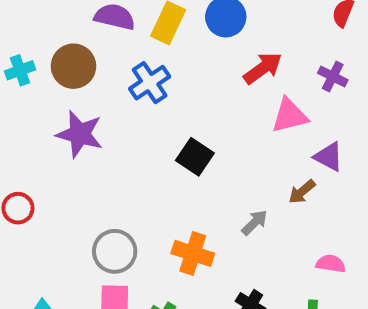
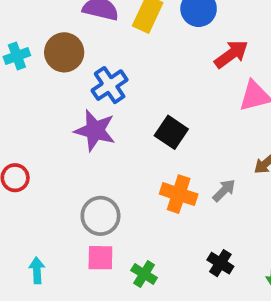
blue cross: (150, 83) -> (110, 85), moved
purple star: (80, 134) -> (95, 130), moved
orange cross: (193, 253) -> (179, 194), moved

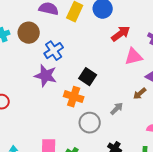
orange cross: (179, 194) -> (74, 97), moved
gray circle: (100, 216) -> (90, 123), moved

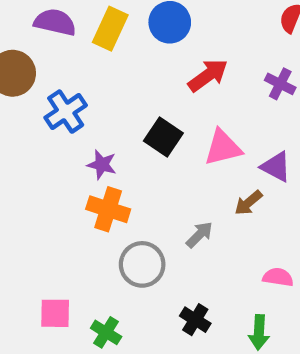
pink triangle: (134, 57) -> (223, 148), moved
purple star: (46, 76) -> (102, 165), moved, size x0.6
black square: (88, 77) -> (163, 137), moved

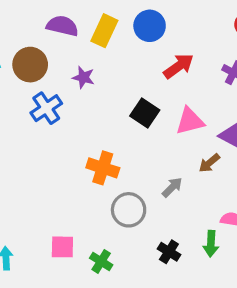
blue cross: (66, 111) -> (46, 108), moved
purple star: (102, 165) -> (83, 77), moved
green arrow: (259, 332) -> (211, 244), moved

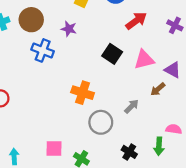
blue cross: (46, 108) -> (43, 50), turned -35

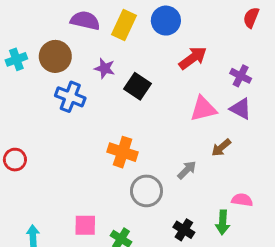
purple cross: (175, 25) -> (241, 76), moved
black square: (112, 54) -> (138, 86), moved
purple triangle: (173, 70) -> (241, 109), moved

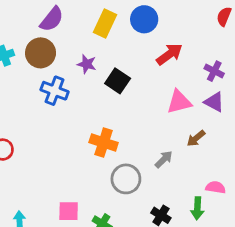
purple semicircle: (85, 21) -> (52, 19), moved, turned 116

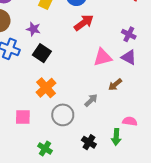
red arrow: (169, 54) -> (84, 23), moved
black square: (118, 81) -> (42, 53), moved
orange cross: (104, 143) -> (46, 88), turned 30
pink square: (69, 211) -> (23, 117), moved

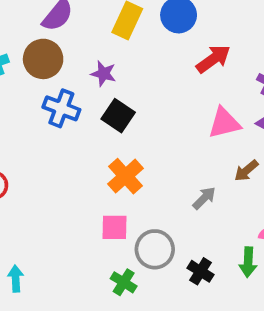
red arrow: (84, 23) -> (213, 59), moved
gray circle: (63, 115) -> (155, 249), moved
pink square: (23, 117) -> (114, 227), moved

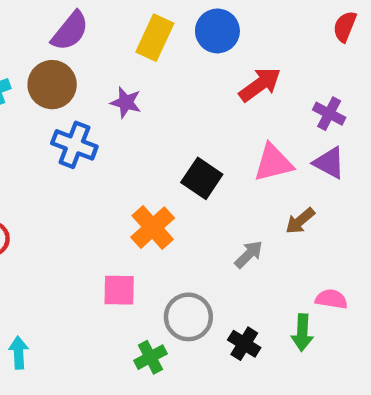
black square: (118, 116) -> (202, 178), moved
pink square: (114, 227) -> (119, 290), moved
green cross: (124, 282) -> (150, 357), turned 30

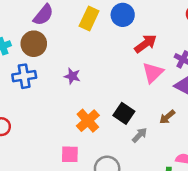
purple star: (126, 102) -> (72, 76), moved
blue cross: (74, 145) -> (24, 76), moved, turned -30
pink triangle: (273, 163) -> (153, 73), moved, turned -30
black square: (202, 178) -> (124, 113), moved

